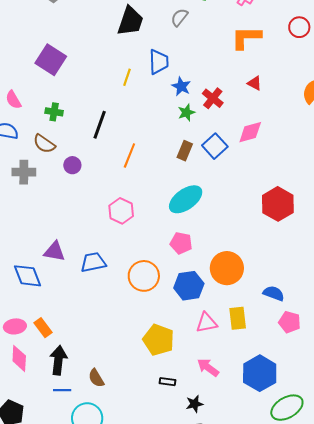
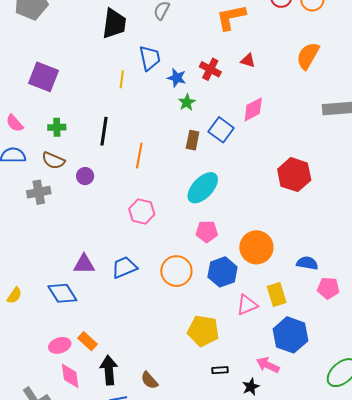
red cross: (213, 98) -> (210, 69), moved
pink arrow: (208, 367) -> (268, 365), moved
blue hexagon: (260, 373) -> (290, 335), moved

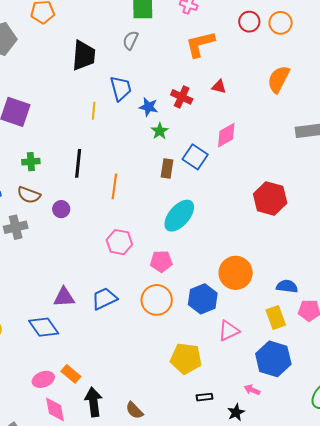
pink pentagon: (207, 232) -> (161, 261), moved
yellow rectangle: (277, 294) -> (276, 317), moved
pink arrow: (268, 365) -> (252, 390), size x0.7

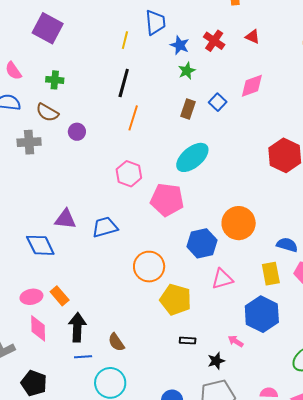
blue square: (195, 157) -> (218, 102), size x0.7
black line: (78, 163) -> (124, 83), moved
pink pentagon: (161, 261) -> (167, 200), size x1.5
orange circle: (157, 300) -> (149, 267), moved

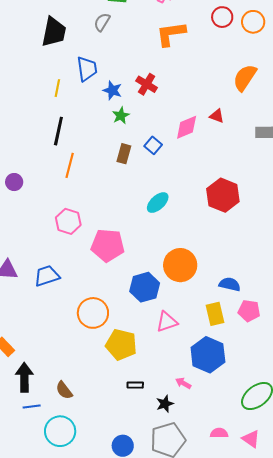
red triangle: (253, 37) -> (217, 116), moved
cyan ellipse: (192, 157) -> (158, 203), moved, size x0.7

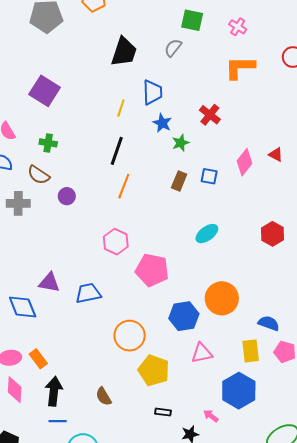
blue star: (112, 90) -> (162, 123), moved
pink diamond: (187, 127) -> (244, 162), turned -36
blue square: (153, 145) -> (209, 176), turned -36
red hexagon: (223, 195) -> (272, 234), size x0.7
brown semicircle: (64, 390) -> (104, 396), moved

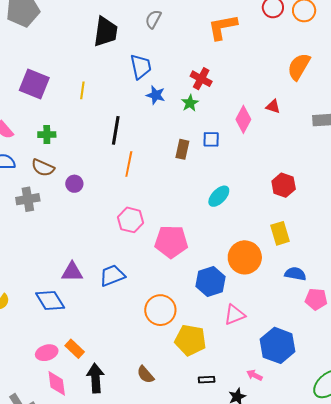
yellow line: (121, 108) -> (82, 90), moved
green star: (181, 143) -> (190, 103), moved
yellow rectangle: (251, 351) -> (280, 233), moved

